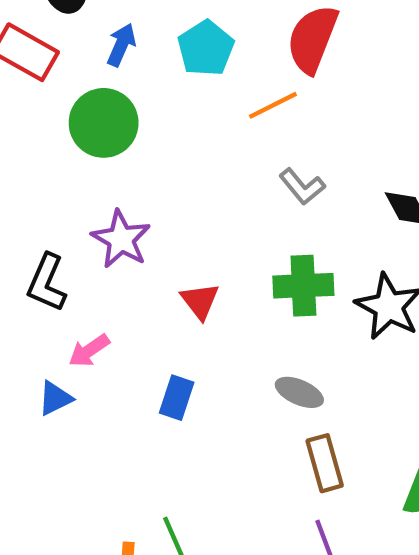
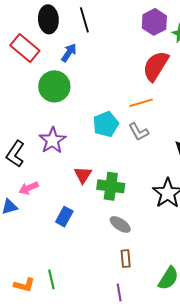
cyan pentagon: (206, 48) -> (106, 124), moved
orange line: (273, 105) -> (141, 103), moved
green cross: (303, 286) -> (111, 186), moved
brown rectangle: (325, 463) -> (126, 259), size x0.7

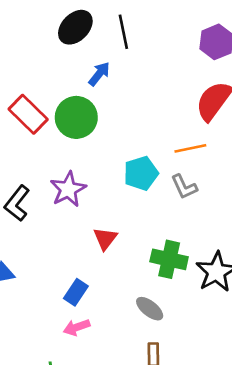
black ellipse: (48, 19) -> (75, 27), turned 44
red rectangle: (25, 48) -> (28, 114), moved
green cross: (111, 186) -> (169, 259), moved
pink arrow: (29, 188) -> (77, 327), moved

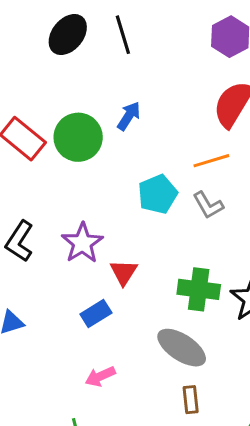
blue arrow: (99, 74) -> (129, 116), moved
purple star: (68, 189) -> (82, 243), moved
blue rectangle: (76, 292) -> (96, 314), moved, turned 30
gray ellipse: (150, 309) -> (182, 348), size x1.5

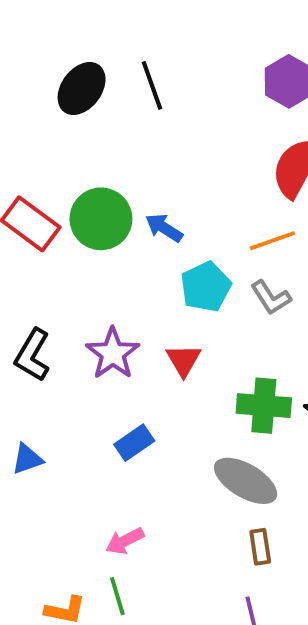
blue arrow: (129, 116) -> (164, 228), moved, turned -88
red triangle: (124, 272) -> (183, 360), moved
pink arrow: (100, 376) -> (125, 541), moved

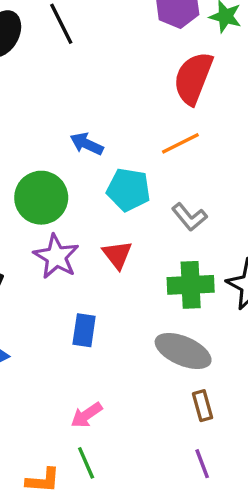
green circle: (101, 219) -> (41, 198), moved
cyan pentagon: (206, 287) -> (129, 190), turned -30
gray L-shape: (271, 298) -> (189, 217), moved
blue rectangle: (134, 443) -> (84, 330), turned -40

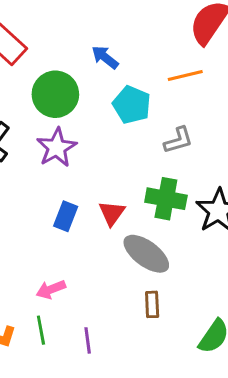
gray L-shape: (189, 217) -> (178, 140), turned -80
red triangle: (117, 255) -> (112, 213), moved
purple line: (202, 464) -> (88, 340), moved

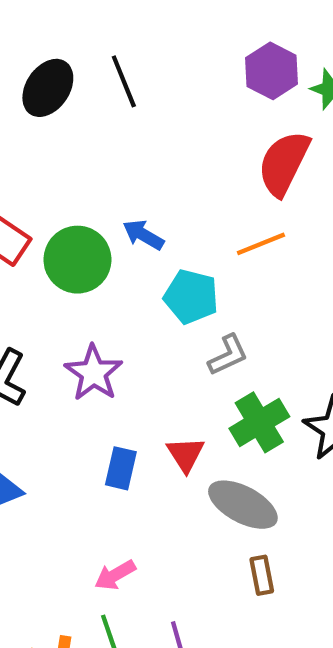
green circle: (55, 94) -> (77, 260), moved
gray L-shape: (178, 140) -> (228, 355), moved
green cross: (166, 199) -> (259, 422), turned -33

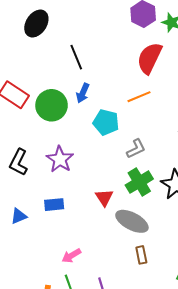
black line: (124, 81) -> (76, 57), moved
blue arrow: (143, 235) -> (83, 93), turned -96
gray L-shape: (228, 355) -> (136, 149), moved
blue rectangle: (121, 468) -> (54, 205), moved, turned 72

